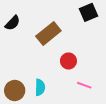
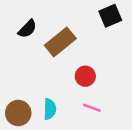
black semicircle: (13, 23) -> (27, 29), moved
pink line: (84, 85) -> (92, 108), moved

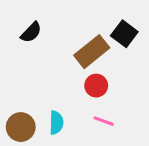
black square: (110, 16) -> (124, 34), moved, turned -30
brown rectangle: (60, 42) -> (92, 52), moved

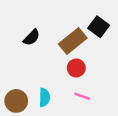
black semicircle: (31, 32) -> (32, 37), moved

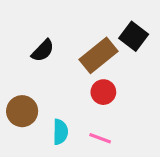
pink line: (82, 96) -> (100, 138), moved
brown circle: (16, 101) -> (22, 111), moved

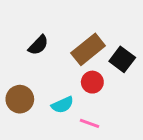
black square: (134, 36) -> (122, 59), moved
cyan semicircle: (60, 132) -> (62, 105), moved, turned 65

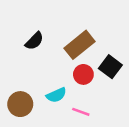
black square: (122, 59) -> (110, 67), moved
brown circle: (20, 99) -> (20, 104), moved

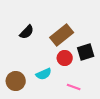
black square: (110, 67) -> (86, 52), turned 36
pink line: (81, 112) -> (74, 87), moved

